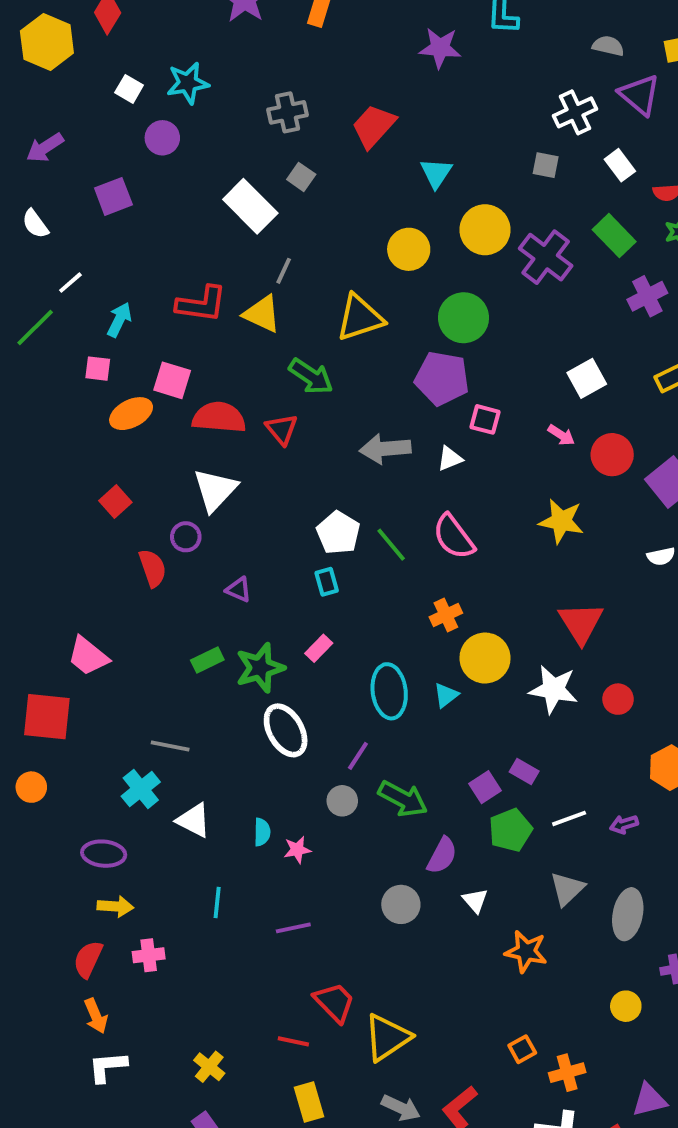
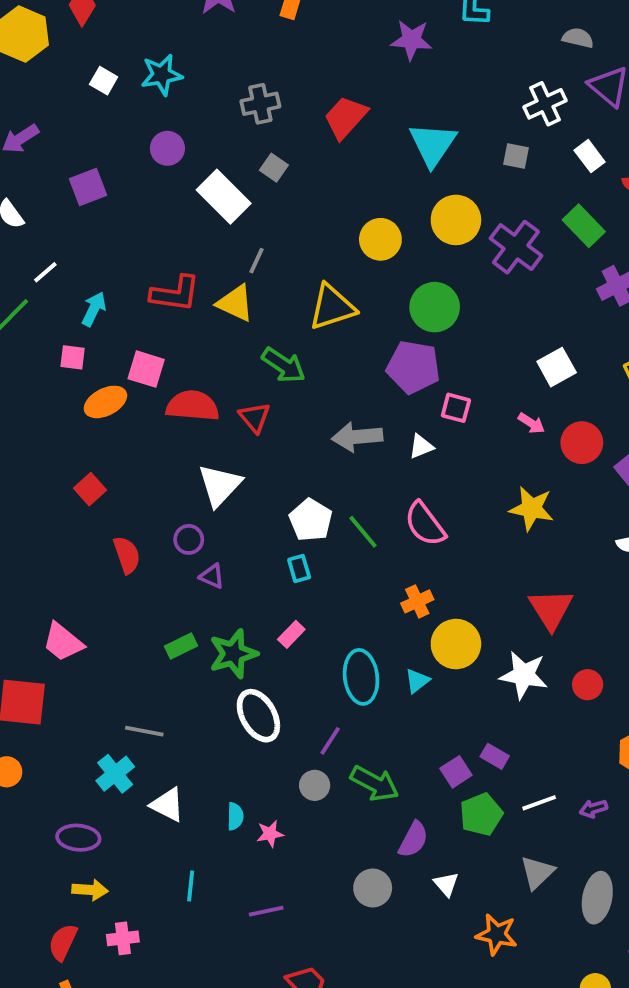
purple circle: (162, 138) -> (167, 148), moved
cyan triangle: (436, 173) -> (433, 144), moved, size x1.5
white triangle: (215, 490) -> (220, 485), moved
purple circle: (186, 537) -> (189, 539), moved

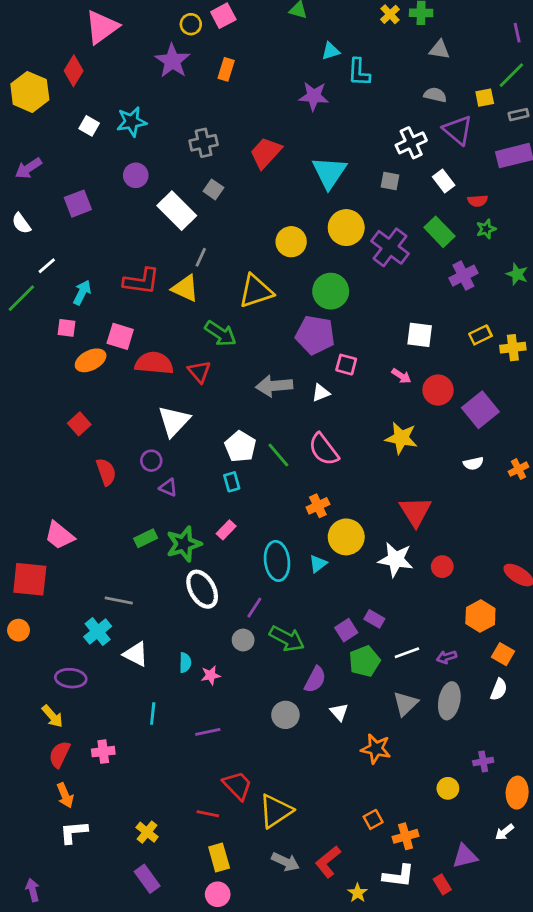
white square: (557, 367) -> (420, 335), turned 36
yellow arrow: (90, 890) -> (52, 716), moved, turned 45
gray ellipse: (597, 898) -> (449, 701), moved

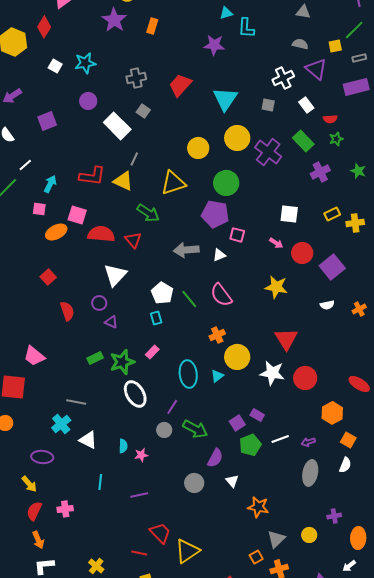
red circle: (442, 567) -> (305, 378), size x1.5
gray triangle: (406, 704) -> (276, 539), moved

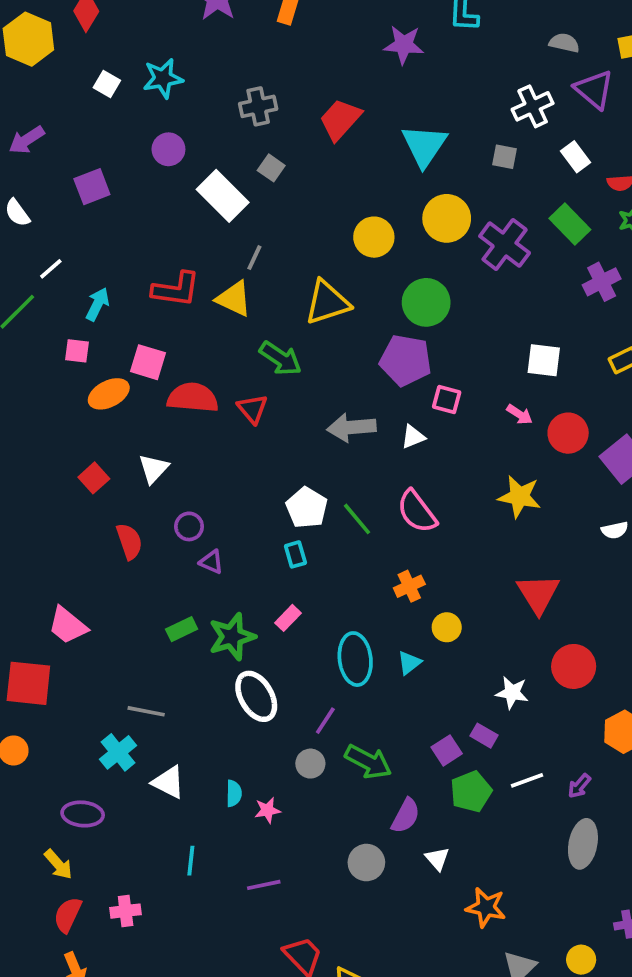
white triangle: (115, 275) -> (154, 469), moved, size x0.7
yellow circle: (237, 357) -> (447, 627), size x0.6
white star: (272, 373) -> (512, 693), moved, size x0.7
purple arrow: (308, 442) -> (579, 786), turned -32

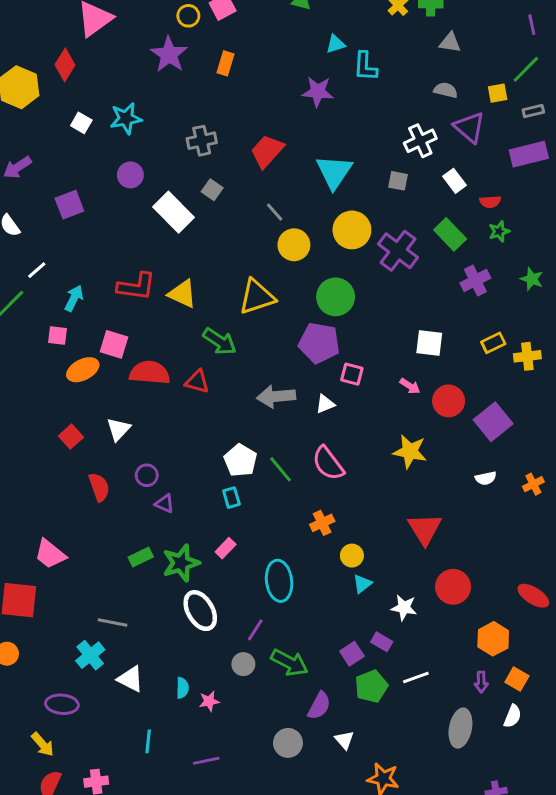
gray line: (254, 258) -> (275, 212), moved, turned -66
red triangle: (252, 409) -> (197, 382), turned -35
cyan triangle: (409, 663) -> (362, 584), moved
purple arrow: (579, 786) -> (481, 682), moved, turned -42

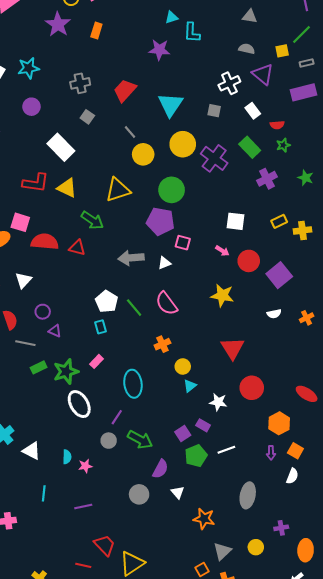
white rectangle: (173, 212) -> (61, 147), moved
gray line: (113, 622) -> (25, 343), moved
gray ellipse: (460, 728) -> (248, 495), moved

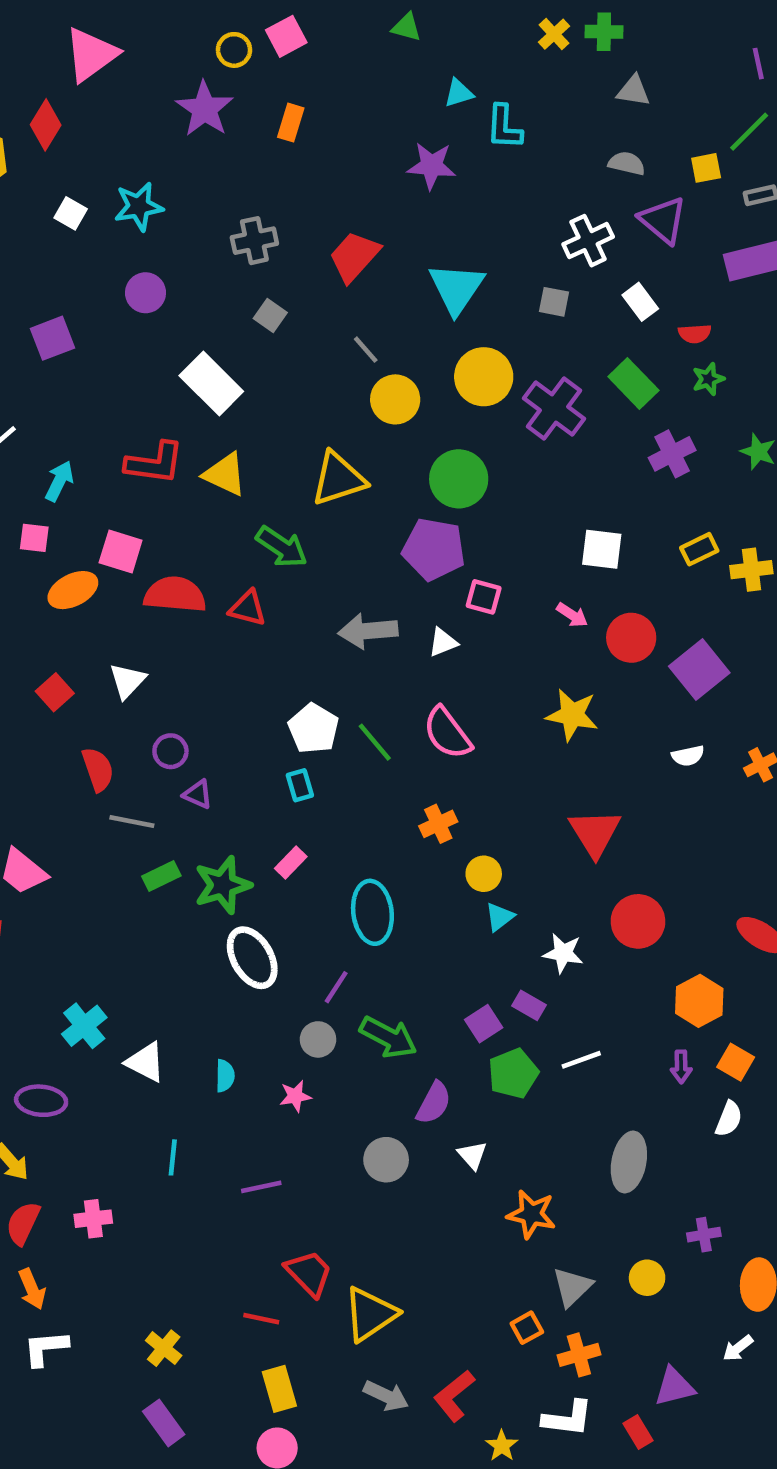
pink star: (85, 466) -> (295, 1096), moved

